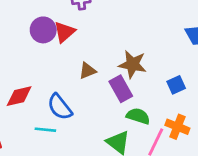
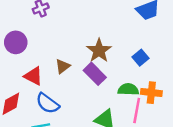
red triangle: (64, 32) -> (33, 76), moved, turned -36
brown star: (133, 64) -> (99, 51), turned -30
green semicircle: (138, 116) -> (128, 89), moved

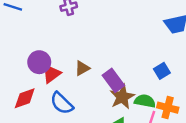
purple circle: (16, 42) -> (39, 62), moved
brown star: (99, 51) -> (122, 97), moved
red triangle: (33, 76) -> (51, 74), turned 48

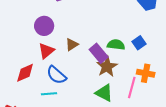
purple circle: (39, 62) -> (44, 26), moved
green semicircle: (145, 101) -> (116, 45), moved

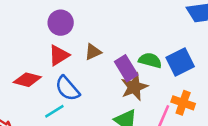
blue square: (139, 43) -> (180, 62), size x1.5
red diamond: (25, 73) -> (27, 80), turned 30
cyan line: (49, 94) -> (54, 111), turned -35

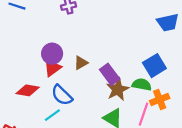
purple circle: (61, 23) -> (52, 54), moved
green semicircle: (150, 60) -> (142, 85), moved
orange cross: (183, 103) -> (160, 99), turned -36

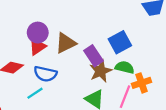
brown triangle: (81, 63) -> (66, 43), size x1.5
blue square: (154, 66) -> (120, 42), moved
blue semicircle: (62, 95) -> (45, 74), turned -35

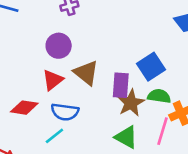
purple circle: (38, 33) -> (59, 46), moved
brown triangle: (66, 43) -> (86, 73), turned -50
purple rectangle: (93, 56) -> (121, 85), turned 42

